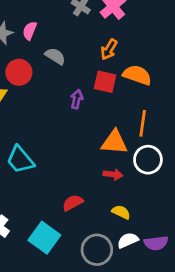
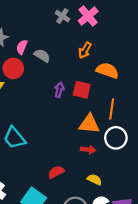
pink semicircle: (30, 31) -> (22, 47), moved
red square: (105, 82) -> (82, 90), moved

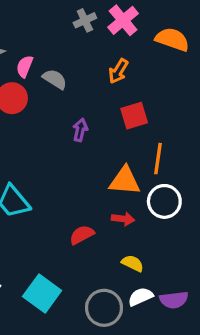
gray cross: (62, 16) -> (85, 20), turned 32
orange semicircle: (107, 71) -> (172, 39), moved
red square: (82, 90) -> (134, 116), moved, turned -30
red semicircle: (56, 172) -> (82, 235), moved

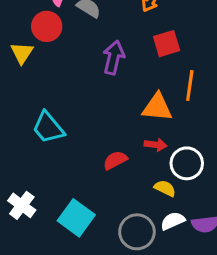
purple arrow: (80, 130) -> (114, 58), size x1.5
white circle: (164, 201) -> (187, 163), moved

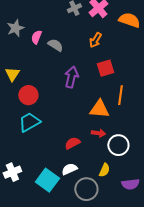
red circle: (47, 26) -> (28, 95), moved
cyan trapezoid: (48, 128) -> (29, 122), turned 100
yellow semicircle: (165, 188) -> (104, 170), moved, turned 88
white cross: (22, 205) -> (12, 172), turned 30
white semicircle: (173, 221) -> (69, 169), moved

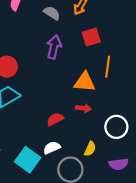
gray semicircle: (55, 45) -> (52, 13), moved
white circle: (118, 145) -> (116, 127), moved

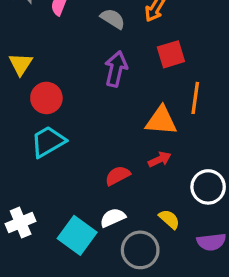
red arrow: (84, 108) -> (160, 159), turned -32
yellow semicircle: (90, 149) -> (169, 219), turned -72

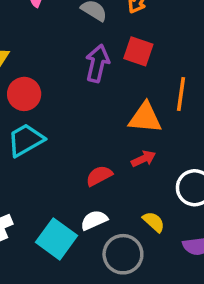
red square: (171, 54) -> (138, 51), moved, turned 36

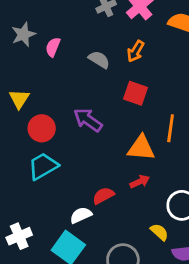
purple arrow: (97, 63) -> (88, 120), moved, turned -68
white semicircle: (94, 220) -> (81, 215), moved
yellow semicircle: (154, 222) -> (159, 232), moved

